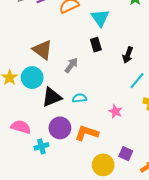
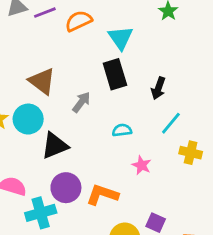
black rectangle: (96, 45) -> (115, 74), size x1.5
cyan semicircle: (79, 98) -> (122, 130), moved
cyan cross: (41, 146) -> (41, 213), size x1.5

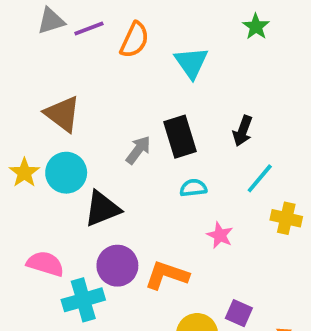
orange semicircle: (79, 21) -> (134, 40), turned 140
black rectangle: (115, 74) -> (180, 137), moved
brown triangle: (42, 81) -> (62, 114), moved

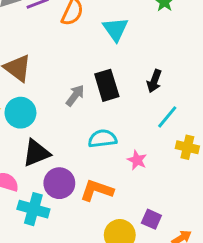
cyan semicircle: (193, 188) -> (102, 139), moved, size x1.4
black triangle: (102, 209) -> (36, 153), moved
cyan cross: (83, 300) -> (33, 209), turned 32

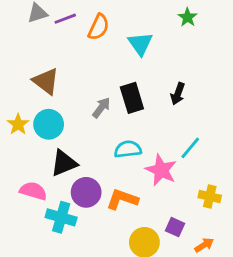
cyan line: (167, 117) -> (190, 148), moved
yellow cross: (187, 147) -> (210, 196), moved
pink star: (137, 160) -> (161, 170), size x1.6

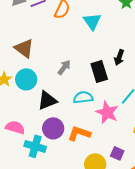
black rectangle: (132, 98) -> (99, 71), moved
black triangle: (64, 163) -> (47, 100), moved

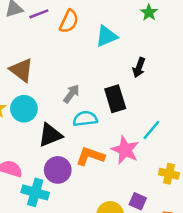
cyan triangle: (92, 21) -> (106, 36), turned 42
black arrow: (119, 57) -> (139, 67), moved
cyan semicircle: (83, 97) -> (85, 119), moved
orange L-shape: (79, 133) -> (90, 156), moved

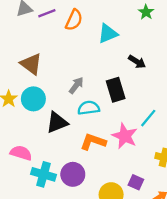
black arrow: (139, 67) -> (137, 62), turned -78
purple circle: (58, 170) -> (73, 174), moved

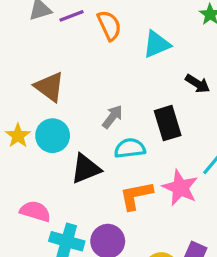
orange semicircle: (74, 20) -> (109, 25), turned -50
orange L-shape: (93, 142) -> (136, 196), turned -30

